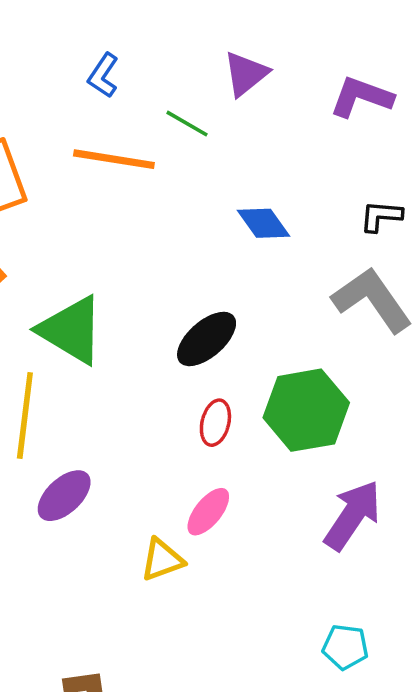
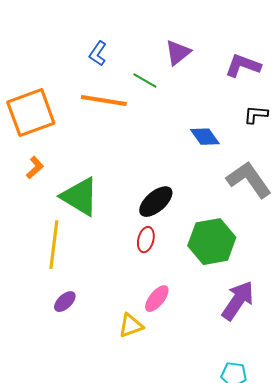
black L-shape: (381, 216) -> (256, 115), moved
blue diamond: (263, 223) -> (205, 137), moved
red ellipse: (215, 423) -> (146, 240), moved
purple ellipse: (64, 496) -> (65, 302), moved, size x0.7

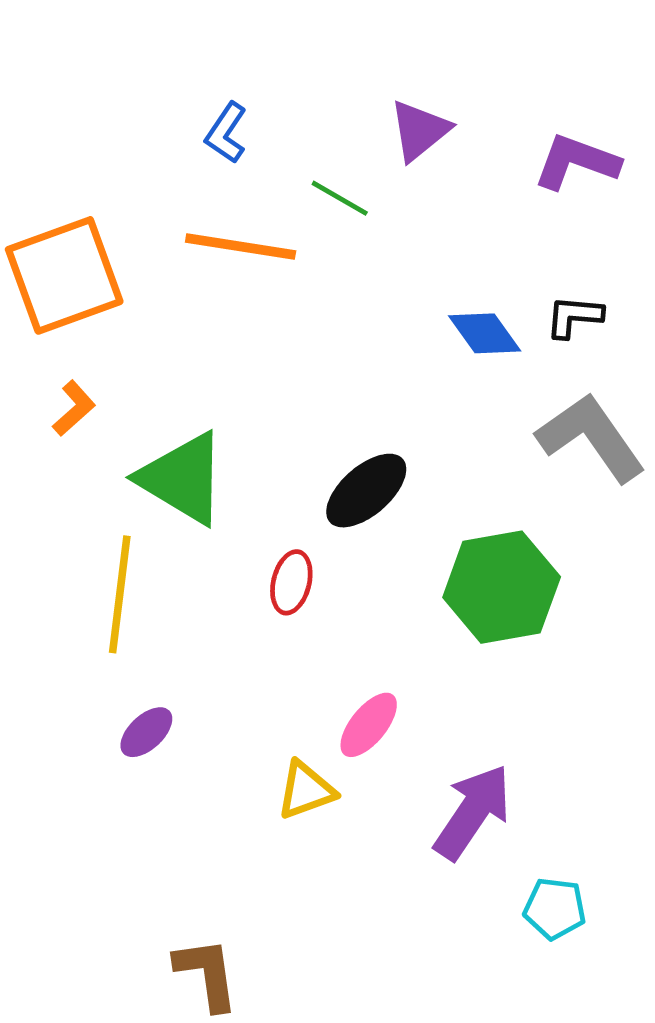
black L-shape: (256, 115) -> (574, 317), moved
red ellipse: (146, 240) -> (291, 582), moved
purple arrow: (238, 301) -> (473, 812), moved

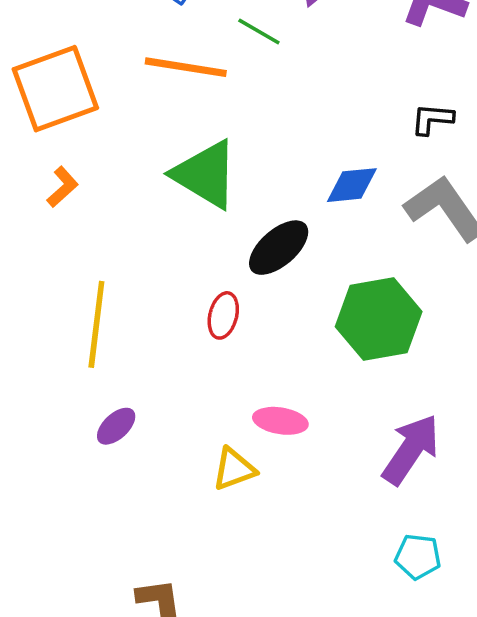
blue diamond: (485, 333) -> (352, 185), moved, turned -60
green triangle: (183, 478) -> (205, 174), moved
pink ellipse: (369, 725) -> (280, 421), turned 60
purple arrow: (473, 812) -> (411, 449), moved

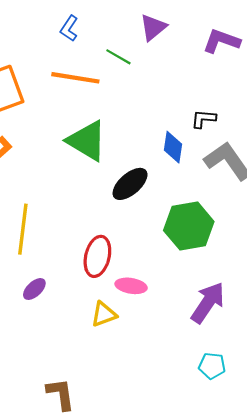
black L-shape: (432, 119) -> (204, 119), moved
blue diamond: (352, 185) -> (173, 147), turned -76
red ellipse: (223, 315) -> (97, 256), moved, size x1.5

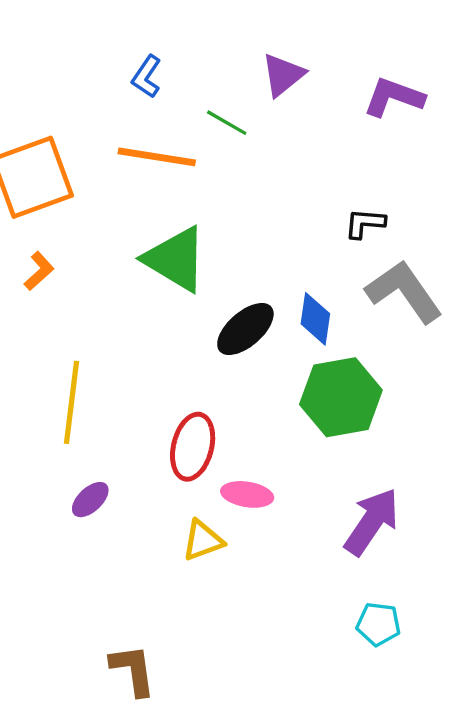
blue diamond: (173, 147) -> (315, 319), moved

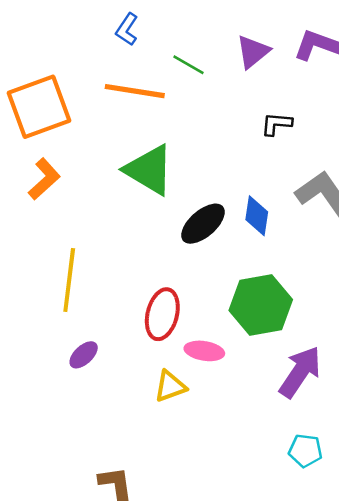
purple triangle: (283, 75) -> (253, 52), moved
black L-shape: (365, 223) -> (276, 124), moved
orange L-shape: (39, 271) -> (44, 179), size x1.4
green hexagon: (341, 397) -> (261, 305), moved

